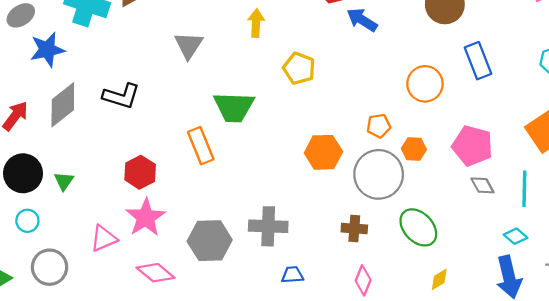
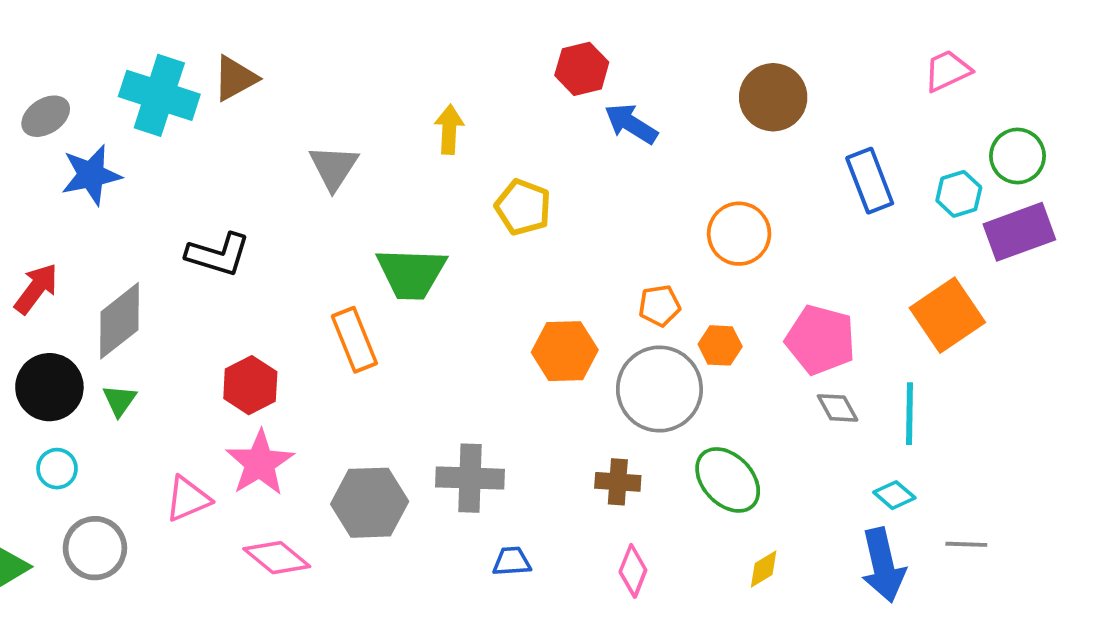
blue rectangle: (478, 61) -> (870, 181), moved
gray diamond: (63, 105) -> (120, 321), moved

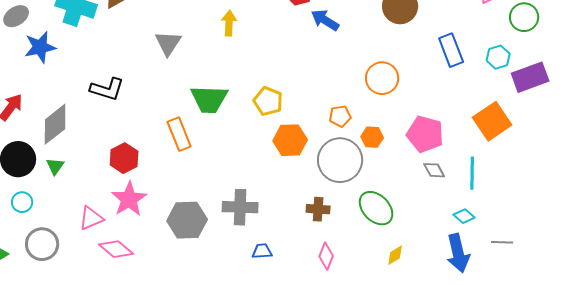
green circle: (1018, 156) -> (524, 17), moved
yellow pentagon: (523, 207) -> (268, 101), moved
pink diamond: (277, 558) -> (116, 249), moved

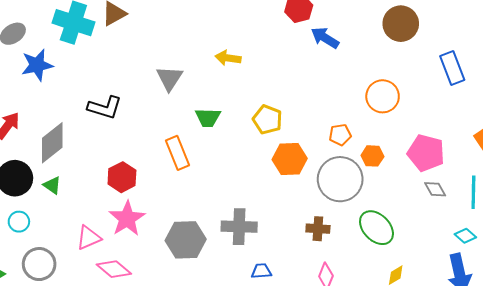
yellow arrow: (229, 23) -> (228, 58), moved, turned -85
gray triangle: (168, 43) -> (169, 78), moved
green trapezoid: (209, 99) -> (208, 118), size x0.7
green triangle: (55, 166) -> (52, 185), turned -30

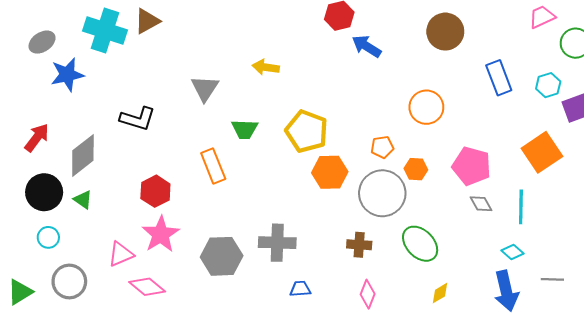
yellow pentagon: (267, 120) -> (307, 131), size x1.4

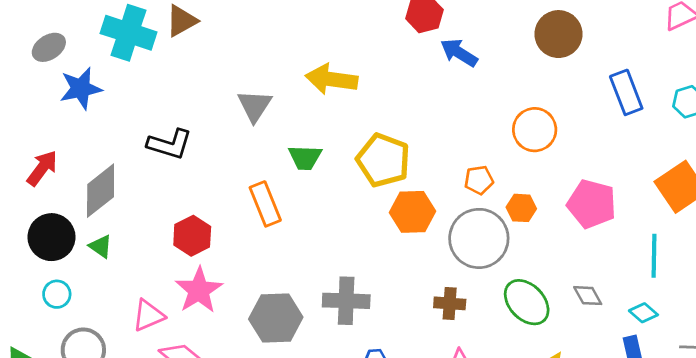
yellow arrow: (266, 67) -> (332, 79), size x1.5
gray diamond: (481, 204) -> (588, 296), moved

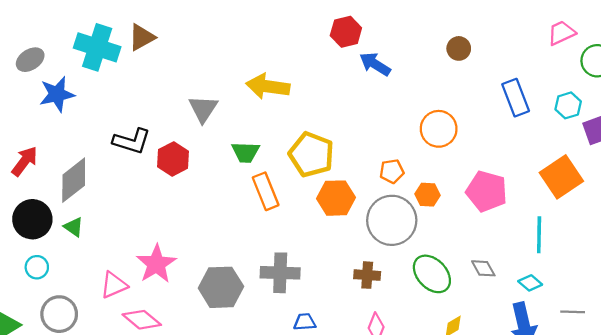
brown circle: (558, 34) -> (459, 48), size x0.6
orange rectangle: (265, 204) -> (266, 191), moved
red hexagon: (192, 236) -> (173, 159), moved

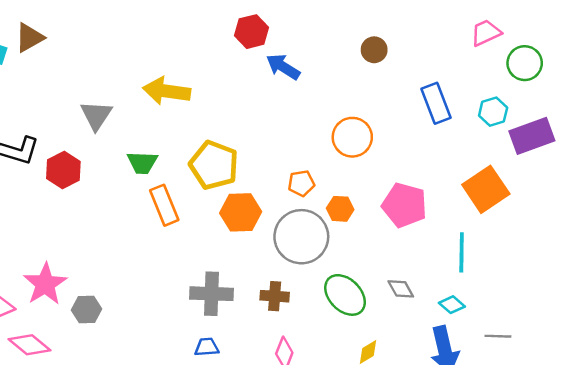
gray cross: (280, 273) -> (212, 294), moved
gray hexagon: (221, 287) -> (86, 310), moved, size x0.6

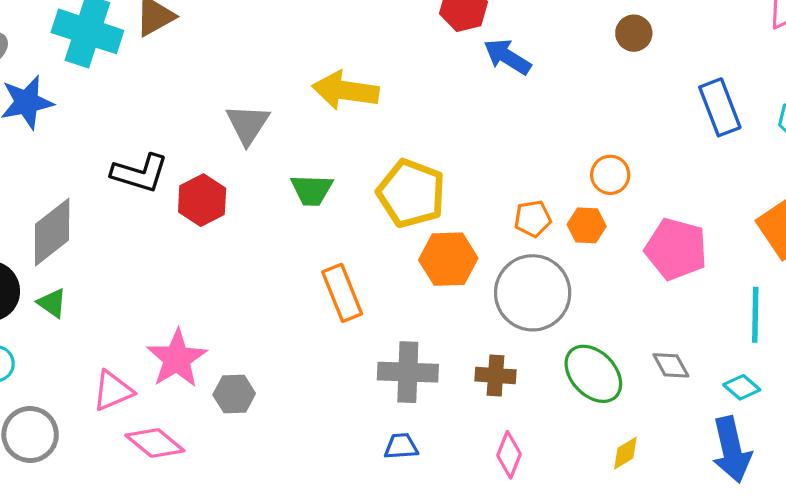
orange circle: (352, 137) -> (610, 175), moved, size x0.7
orange rectangle: (164, 205) -> (342, 293), moved
orange hexagon: (340, 209) -> (587, 225), moved

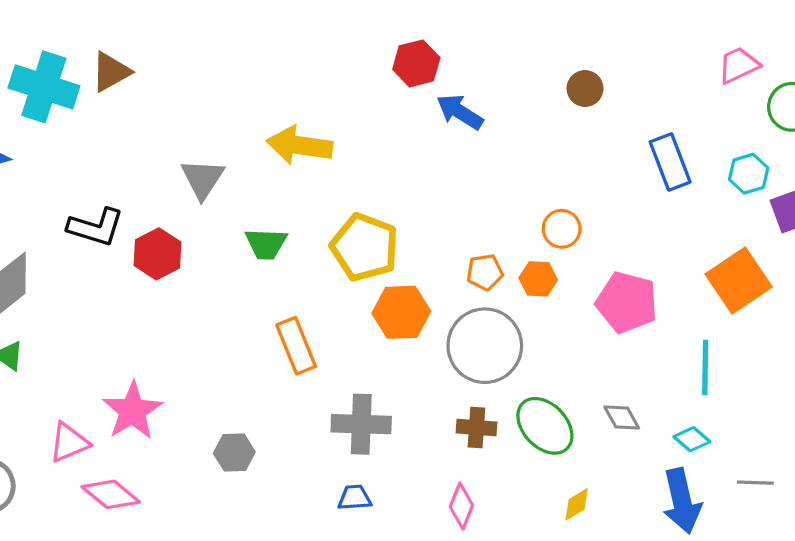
brown cross: (496, 375) -> (476, 428), moved
gray hexagon: (234, 394) -> (234, 453), moved

